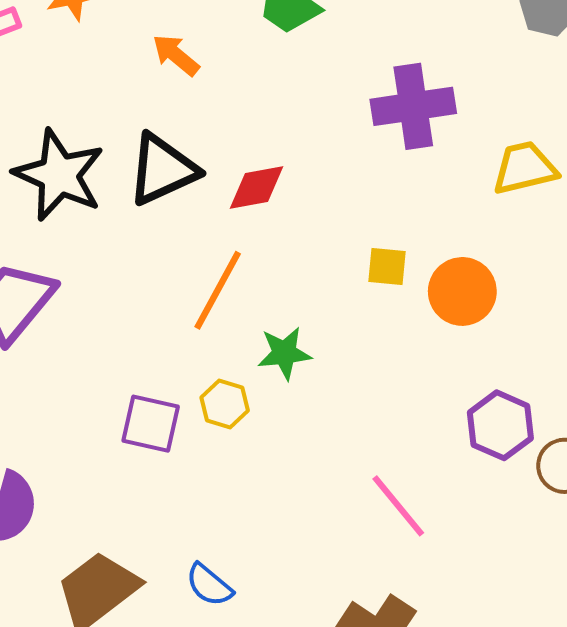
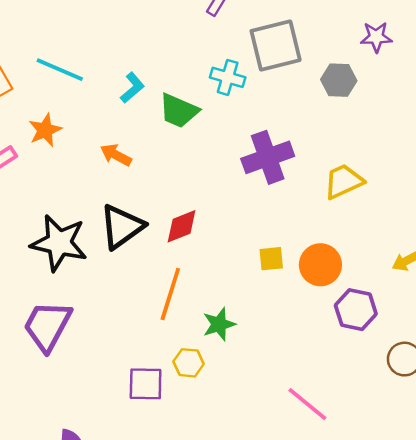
purple hexagon: (500, 425) -> (356, 310), moved

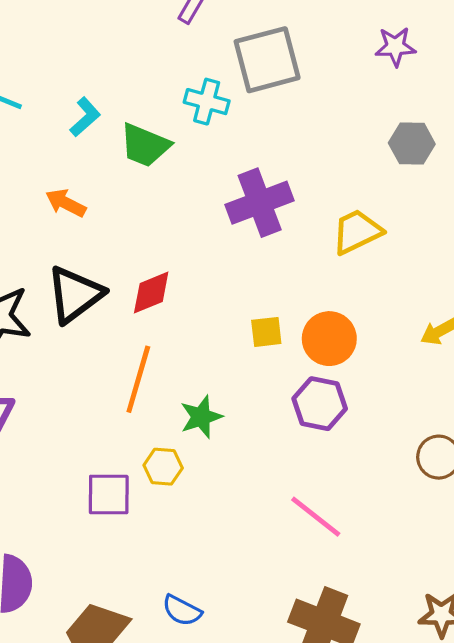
gray hexagon: (339, 80) -> (412, 143), moved
purple hexagon: (356, 310) -> (320, 404), moved

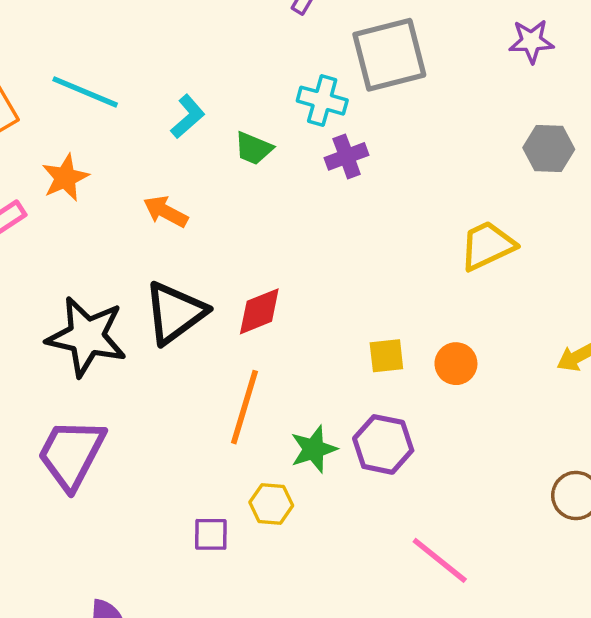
green trapezoid: (145, 145) -> (254, 148), size x0.7
purple cross: (260, 203) -> (347, 156), moved, size x0.6
orange circle: (329, 339) -> (456, 364), size x0.7
purple hexagon: (320, 404) -> (383, 444), moved
purple square: (109, 495) -> (211, 534), size x0.7

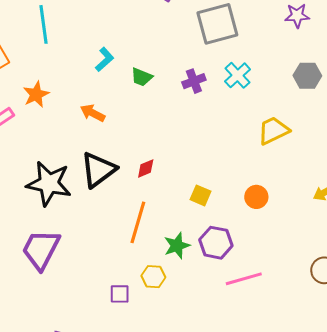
cyan line: (85, 92) -> (43, 24), moved, turned 60
cyan cross: (322, 101) -> (238, 75), moved, turned 32
red diamond: (259, 311) -> (146, 169), size x0.7
yellow square: (386, 356) -> (200, 195), moved, turned 30
pink line: (440, 560) -> (244, 279), moved, turned -54

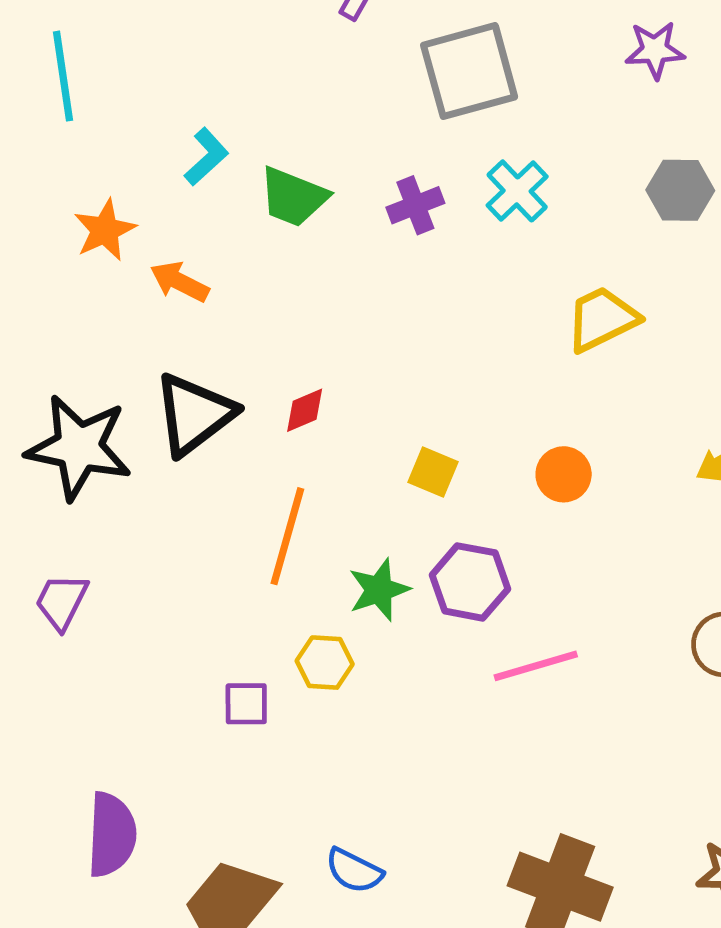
green trapezoid: (142, 77) -> (293, 197), size x1.4
orange star: (36, 94) -> (105, 230), moved
purple trapezoid: (41, 249) -> (61, 602), size x0.6

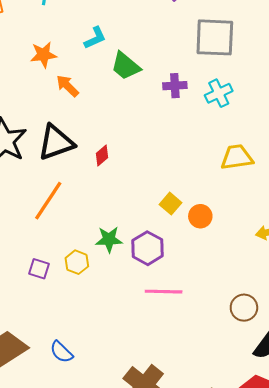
red diamond: (305, 410) -> (102, 156), turned -35
yellow square: (433, 472) -> (171, 204), moved
orange line: (287, 536) -> (48, 201), moved

